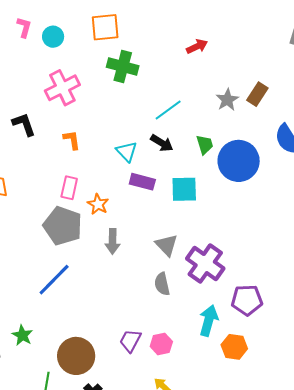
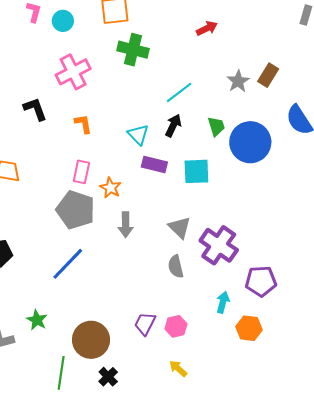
black arrow: (162, 143) -> (173, 125), turned -95
cyan arrow: (209, 321) -> (223, 302), size x0.7

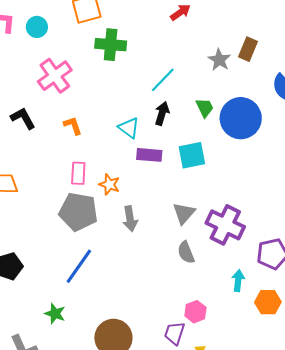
gray triangle: (180, 227) -> (184, 213), turned 35
green star: (37, 320) -> (55, 314), moved
purple trapezoid: (145, 324) -> (175, 333), moved

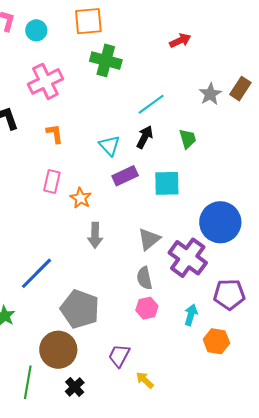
blue circle: (241, 118) -> (220, 222), moved
purple rectangle: (149, 155) -> (125, 176), turned -40
gray pentagon: (78, 212) -> (80, 309), moved
pink hexagon: (195, 312) -> (147, 308), moved

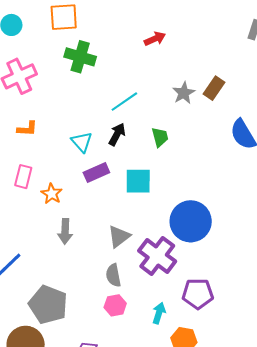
orange L-shape: (55, 134) -> (27, 129), turned 100

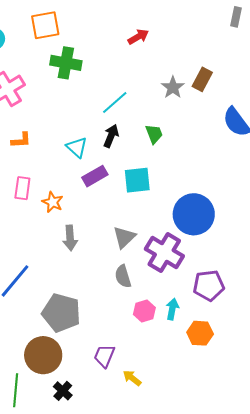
pink hexagon: (115, 305) -> (144, 311), moved

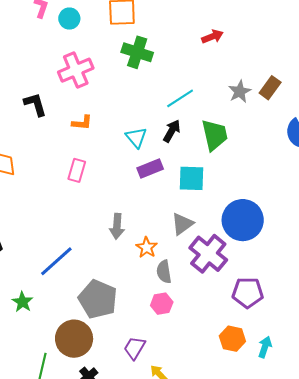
green trapezoid: (154, 134) -> (215, 135), size x1.6
orange star: (53, 202) -> (147, 247), moved
gray triangle: (124, 237) -> (182, 224), moved
cyan arrow: (172, 309) -> (265, 347), moved
pink hexagon: (144, 311) -> (162, 304), moved

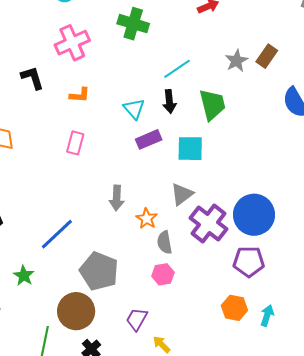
black arrow: (172, 131) -> (169, 101), turned 145
blue circle: (243, 220) -> (254, 215), moved

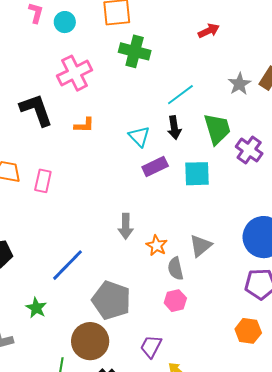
black L-shape: (32, 78) -> (36, 110), size x1.4
pink rectangle: (75, 143) -> (43, 181), moved
gray triangle: (182, 194) -> (201, 246), moved
purple cross: (209, 224) -> (249, 150), moved, size x0.7

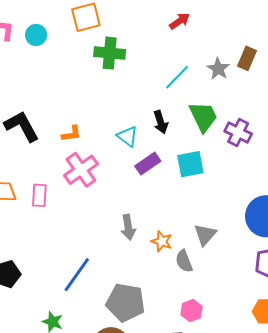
pink cross: (75, 73) -> (81, 170), moved
cyan line: (180, 95) -> (177, 77), moved
pink hexagon: (175, 301) -> (192, 311), moved

